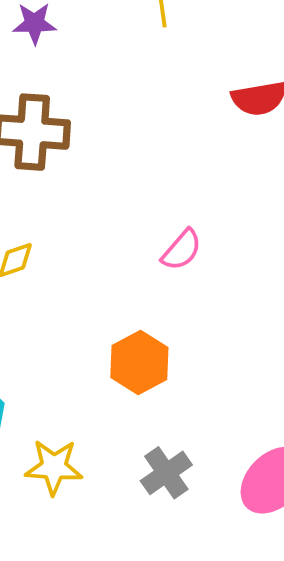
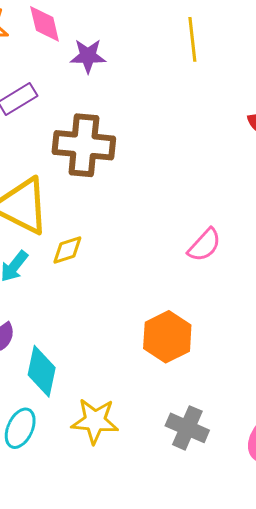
gray cross: (166, 473) -> (187, 428), turned -33

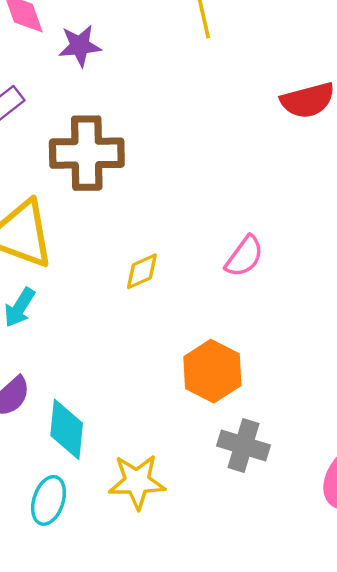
yellow diamond: (67, 250) -> (142, 271), moved
gray cross: (187, 428) -> (243, 446), moved

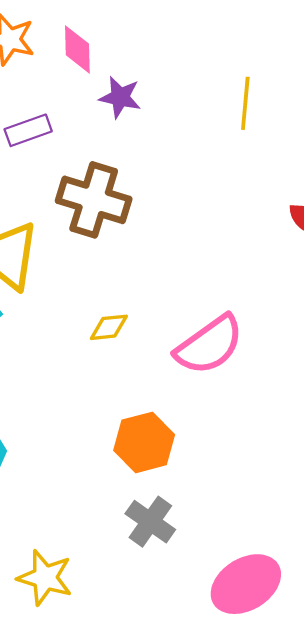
pink semicircle: (244, 256) -> (209, 345), size x1.6
yellow star: (137, 482) -> (45, 578), moved

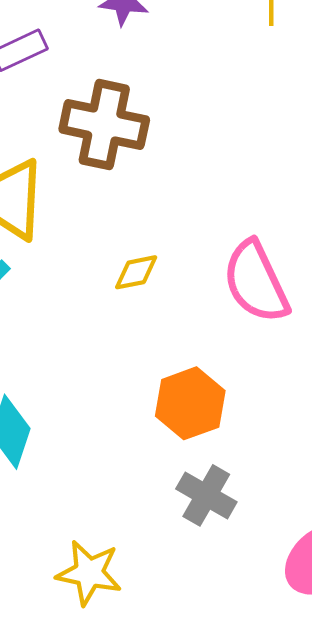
pink semicircle: (209, 345) -> (256, 282), turned 106

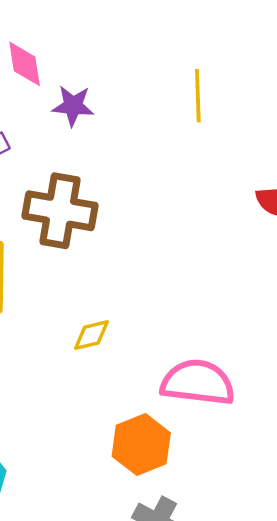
pink semicircle: (256, 282) -> (198, 382), moved, turned 124

